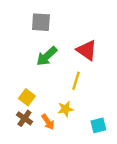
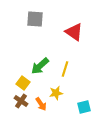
red triangle: (87, 50) -> (74, 32), moved
green arrow: (47, 56) -> (40, 66), moved

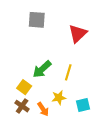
red triangle: (74, 32) -> (78, 33), turned 42
cyan square: (84, 107) -> (83, 105), moved

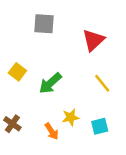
yellow line: (68, 72) -> (102, 83), moved, turned -56
yellow square: (24, 87) -> (17, 72), moved
brown cross: (22, 106) -> (12, 124), moved

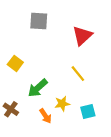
green arrow: (50, 83) -> (38, 88), moved
yellow line: (102, 83) -> (78, 74), moved

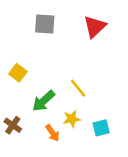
red triangle: (82, 36) -> (95, 27), moved
yellow line: (78, 74) -> (78, 88), moved

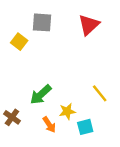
yellow square: (18, 73) -> (19, 42), moved
yellow line: (78, 88) -> (100, 93), moved
cyan square: (101, 128) -> (85, 127), moved

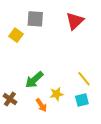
cyan square: (85, 127) -> (82, 100), moved

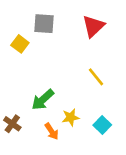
yellow line: (84, 79) -> (96, 77), moved
cyan square: (82, 100) -> (102, 125), turned -32

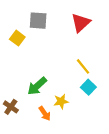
cyan square: (102, 125) -> (88, 87), moved

